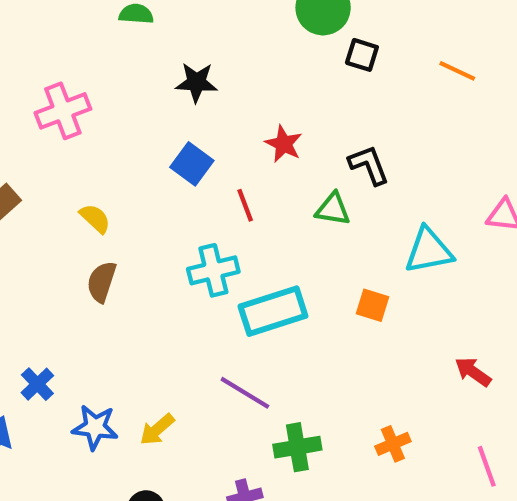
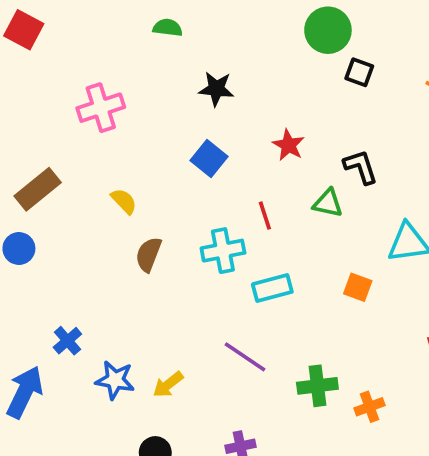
red line: (245, 205) -> (265, 216), moved
brown semicircle: (102, 282) -> (149, 254), moved
cyan rectangle: (273, 311) -> (272, 288), size x0.7
green cross: (297, 447) -> (317, 386), moved

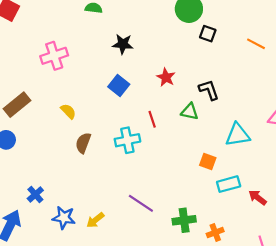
cyan rectangle: (272, 288) -> (229, 184), moved

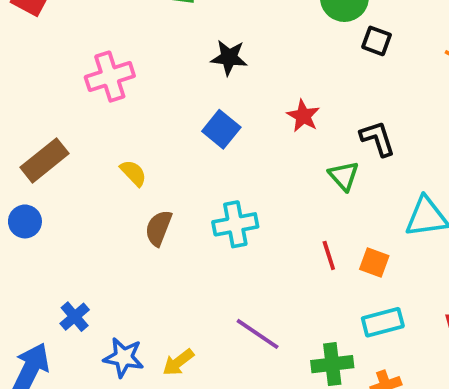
green triangle: (190, 112) -> (344, 176), turned 36
red line: (152, 119) -> (329, 255), moved
cyan rectangle: (229, 184) -> (383, 322), moved

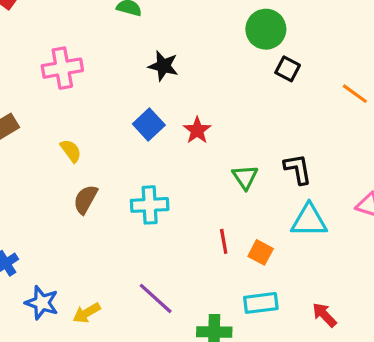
red star: (303, 116) -> (197, 130), moved
black L-shape: (378, 139) -> (298, 169), moved

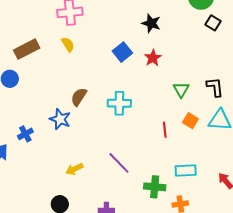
black star: (163, 66) -> (151, 23), moved
yellow semicircle: (71, 151) -> (68, 44), moved
orange square: (261, 252) -> (190, 121), moved
blue star: (42, 303) -> (60, 119), moved

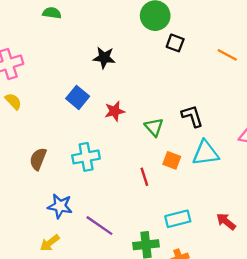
red star: (153, 58) -> (115, 111), moved, turned 30
blue star: (60, 119) -> (60, 206), moved

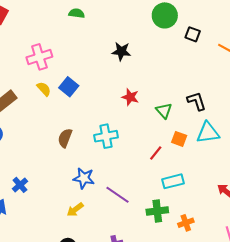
black square: (175, 43) -> (193, 34), moved
blue square: (78, 97) -> (69, 87), moved
red star: (115, 111) -> (130, 97), turned 30
red line: (144, 177) -> (156, 153), turned 56
cyan rectangle: (178, 219) -> (173, 181), moved

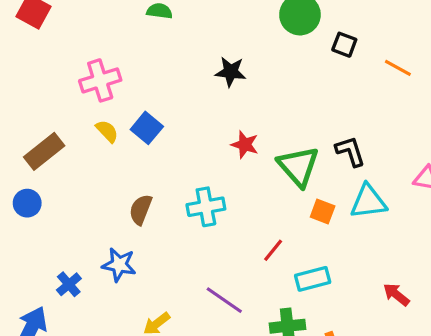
green triangle: (164, 111) -> (298, 166), size x1.6
red line: (156, 153) -> (273, 250), moved
blue star: (84, 178) -> (119, 265), moved

